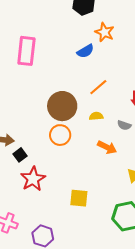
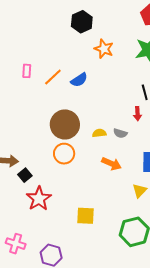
pink rectangle: (26, 51) -> (27, 71), size x0.5
blue semicircle: (85, 51) -> (79, 80), moved
orange line: (98, 87) -> (53, 77), moved
gray semicircle: (124, 125) -> (120, 133), moved

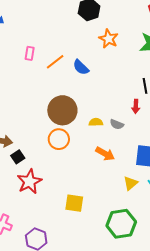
blue semicircle: (79, 80) -> (81, 67), turned 72

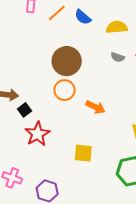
yellow semicircle: (96, 122) -> (117, 27), moved, size x1.5
gray semicircle: (117, 124) -> (118, 57), moved
orange arrow: (105, 154) -> (95, 107), moved

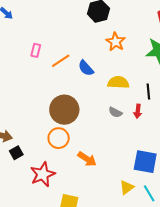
red star: (37, 134) -> (43, 174), moved

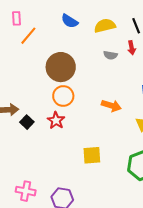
orange line: (61, 61) -> (28, 36), moved
orange arrow: (87, 159) -> (111, 106), moved
red star: (43, 174) -> (56, 120), moved, size x0.7

